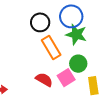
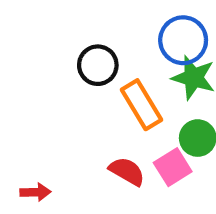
black circle: (40, 22) -> (98, 65), moved

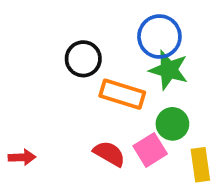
orange rectangle: (142, 105) -> (122, 94), turned -42
red arrow: (35, 192) -> (22, 157), moved

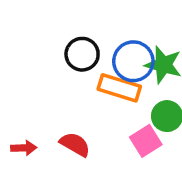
blue circle: (159, 37) -> (133, 61), moved
red semicircle: (109, 154) -> (75, 144), moved

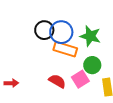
blue circle: (133, 61) -> (61, 32), moved
red semicircle: (75, 144) -> (57, 81), moved

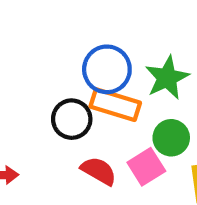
black circle: (44, 30) -> (72, 119), moved
green star: (90, 36) -> (167, 78), turned 30

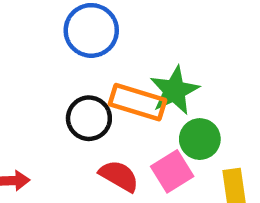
blue circle: (107, 69) -> (91, 30), moved
green star: (167, 78) -> (174, 91), moved

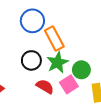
green star: (174, 91) -> (57, 63), moved
orange rectangle: (137, 102) -> (54, 39), moved, turned 45

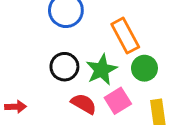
orange rectangle: (54, 39) -> (125, 36), moved
green circle: (81, 70) -> (144, 68), moved

